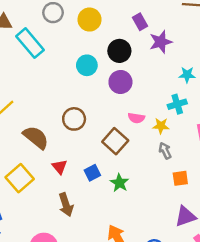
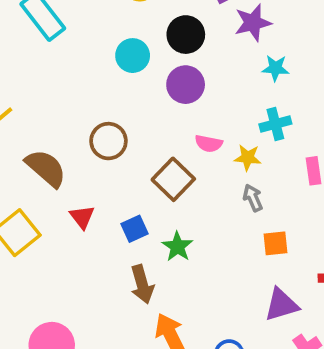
cyan star: (187, 75) -> (275, 68), moved
brown arrow: (66, 205) -> (142, 284), moved

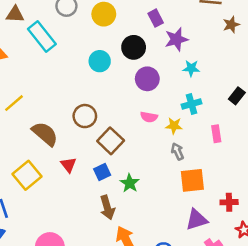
purple circle: (186, 85) -> (147, 79), moved
brown square: (173, 179) -> (111, 141), moved
orange square: (276, 243) -> (192, 180), size x1.5

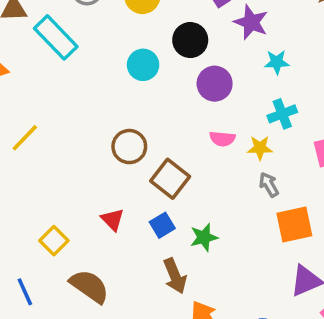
purple star: (176, 39) -> (251, 22), turned -30
brown semicircle: (45, 134) -> (89, 286), moved
yellow square: (27, 175) -> (54, 241), size x0.7
green star: (130, 183) -> (204, 237), turned 30

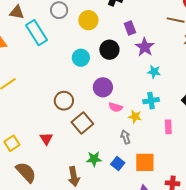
purple circle: (215, 84) -> (103, 87), moved
gray arrow: (269, 185) -> (126, 137), moved
blue square: (162, 225) -> (118, 163), moved, turned -32

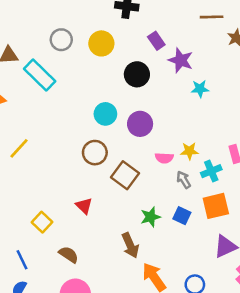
cyan circle: (81, 58) -> (105, 114), moved
cyan cross: (151, 101) -> (211, 171), moved
pink semicircle: (116, 107) -> (164, 158), moved
brown semicircle: (26, 172) -> (69, 255), size x0.7

